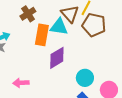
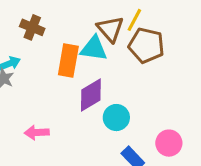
brown cross: (28, 14) -> (32, 27), moved, turned -35
cyan circle: (85, 78) -> (116, 118), moved

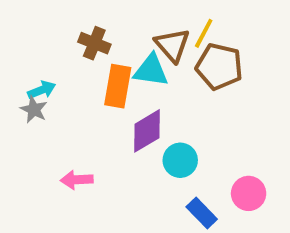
brown cross: (32, 27) -> (94, 43), moved

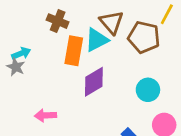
yellow line: (204, 33) -> (167, 14), moved
cyan triangle: (151, 70) -> (97, 40), turned -35
cyan circle: (180, 160) -> (148, 90), moved

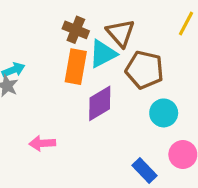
brown cross: (58, 21) -> (76, 30), moved
brown pentagon: (144, 37) -> (144, 70), moved

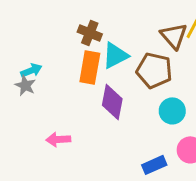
brown triangle: (121, 33) -> (174, 36), moved
purple diamond: (100, 103) -> (112, 102), turned -48
blue rectangle: (144, 170) -> (154, 165), turned -70

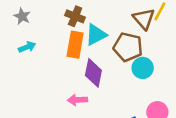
gray star: (25, 85) -> (22, 16), moved
cyan circle: (172, 111) -> (143, 68), moved
pink arrow: (58, 139) -> (77, 100), moved

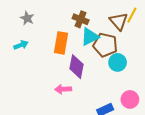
gray star: (22, 16) -> (27, 18), moved
brown cross: (75, 16) -> (81, 19), moved
cyan triangle: (96, 35) -> (90, 37), moved

